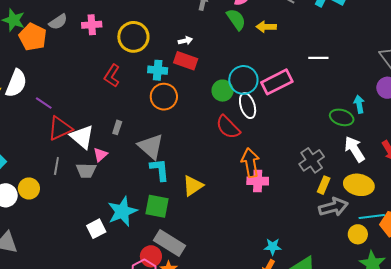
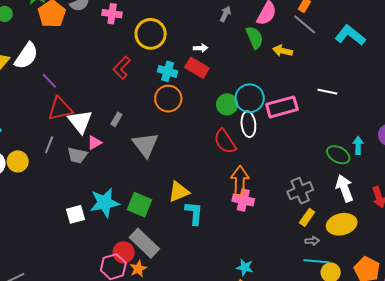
cyan L-shape: (160, 170) -> (194, 213), moved
yellow ellipse: (359, 185) -> (342, 224), turned -36
gray arrow: (333, 207) -> (312, 241), size x0.5
cyan line: (372, 217) -> (316, 261), moved

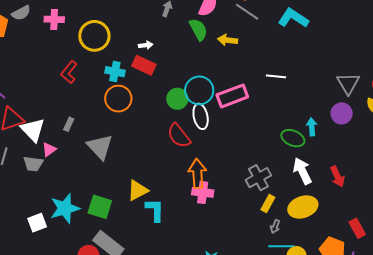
gray arrow: (312, 241) -> (275, 226), turned 120

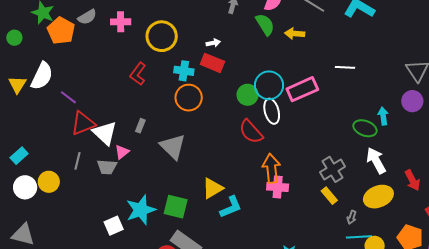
red arrow: (337, 177) -> (412, 180), moved
yellow rectangle: (268, 203) -> (329, 196), moved, turned -66
cyan L-shape: (155, 210) -> (231, 207), turned 70

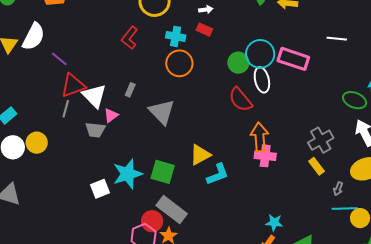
red rectangle: (212, 63) -> (204, 30), size x0.7
pink rectangle: (302, 89) -> (293, 59), turned 40
gray line: (77, 161) -> (66, 109), moved

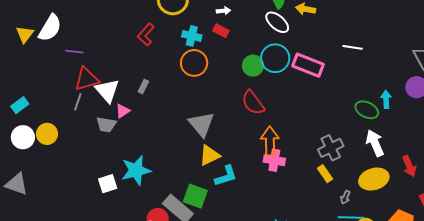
purple line: (59, 59) -> (74, 52), turned -36
white ellipse: (262, 80) -> (277, 22), moved, turned -40
gray triangle: (162, 112) -> (201, 124), moved
green square: (163, 172) -> (195, 196), moved

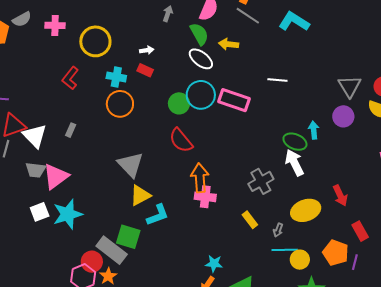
pink triangle: (123, 111) -> (56, 176), moved, size x1.8
white arrow: (375, 143) -> (294, 163), moved
yellow rectangle: (325, 174) -> (250, 220), moved
white square: (108, 184) -> (40, 212), moved

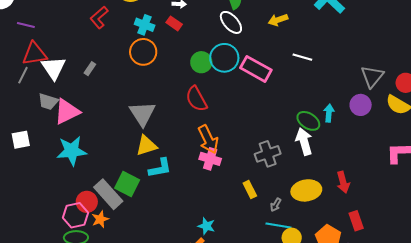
yellow arrow: (229, 44) -> (278, 20), moved, turned -36
orange arrow: (200, 178) -> (208, 139), turned 148
white square: (40, 212) -> (21, 140), moved

